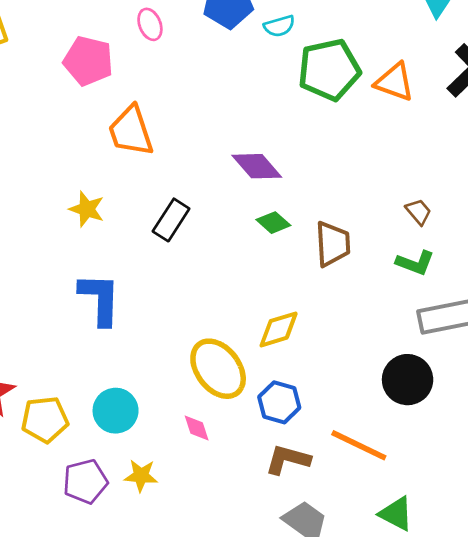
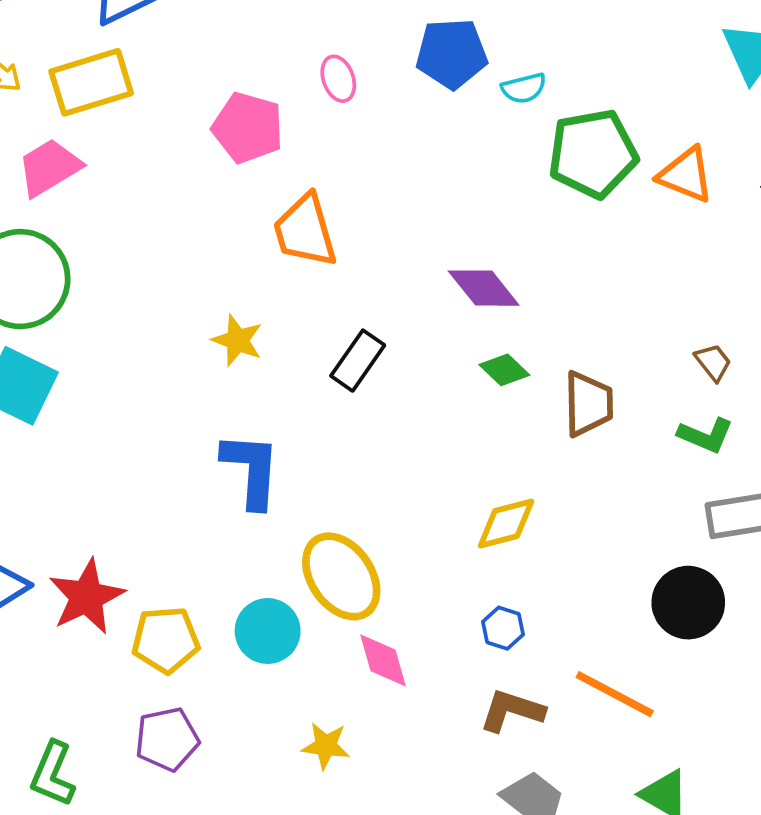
yellow ellipse: (218, 369) -> (341, 576), moved
blue hexagon: (279, 402) -> (503, 628), size x0.7
pink diamond: (197, 428) -> (383, 660), size x1.4
yellow star: (141, 476) -> (326, 746), moved
purple pentagon: (85, 482) -> (167, 739), moved

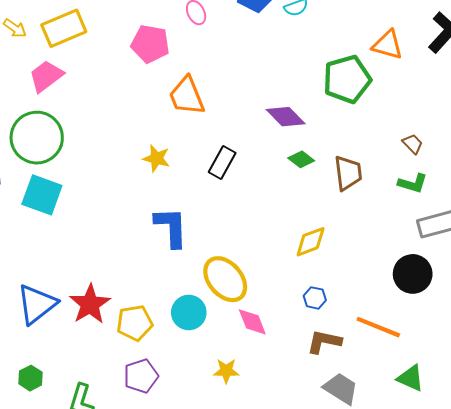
green pentagon: (593, 154) -> (347, 79), moved

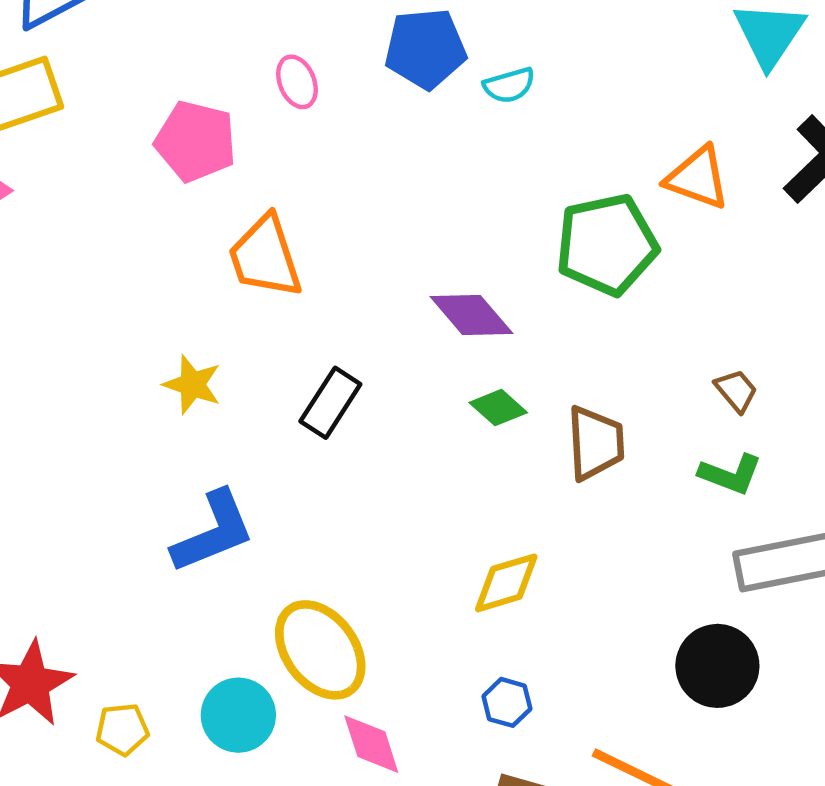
blue L-shape: (171, 227) -> (213, 532), turned 66
yellow pentagon: (135, 323) -> (122, 729), size x0.7

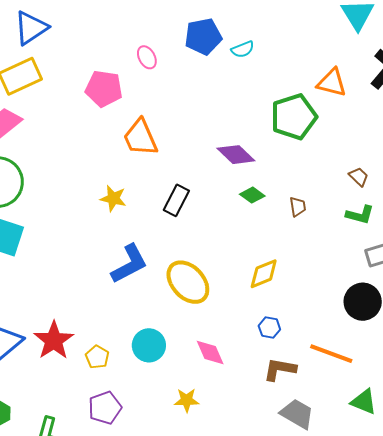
brown trapezoid: (595, 443) -> (298, 207), size x0.6
yellow ellipse: (320, 650) -> (188, 282), moved
yellow pentagon: (122, 729) -> (97, 357), turned -30

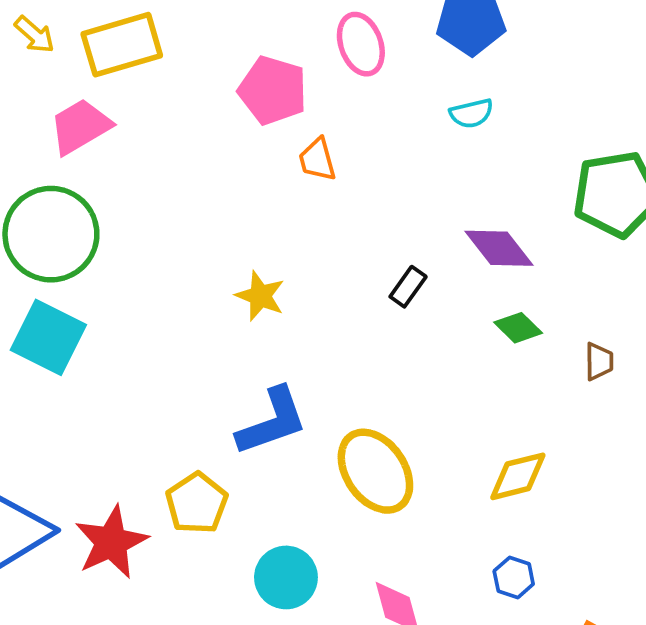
cyan semicircle: (243, 49) -> (471, 113), moved
pink ellipse: (147, 57) -> (361, 44), size x1.4
orange trapezoid: (140, 138) -> (317, 160), moved, size x0.6
black rectangle: (176, 200) -> (408, 287), moved, size x0.7
yellow pentagon: (97, 357) -> (197, 503), moved, size x1.4

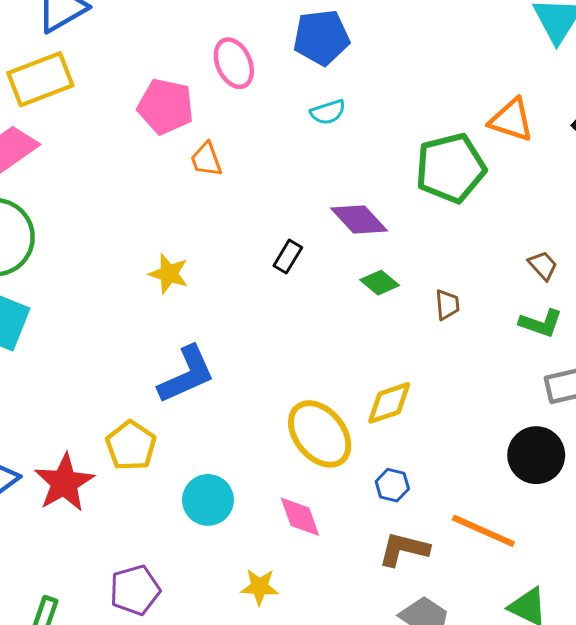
yellow ellipse: (375, 471) -> (320, 434), moved

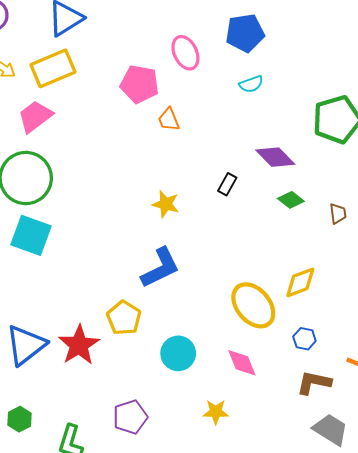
yellow star: (169, 274) -> (166, 204), moved

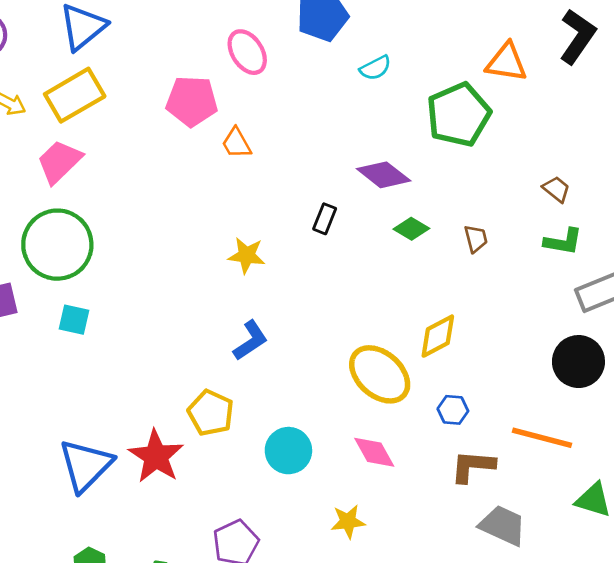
cyan semicircle: (251, 84) -> (375, 68), moved
cyan square: (31, 235) -> (74, 320), size x0.6
blue L-shape: (160, 268) -> (251, 340), size x0.7

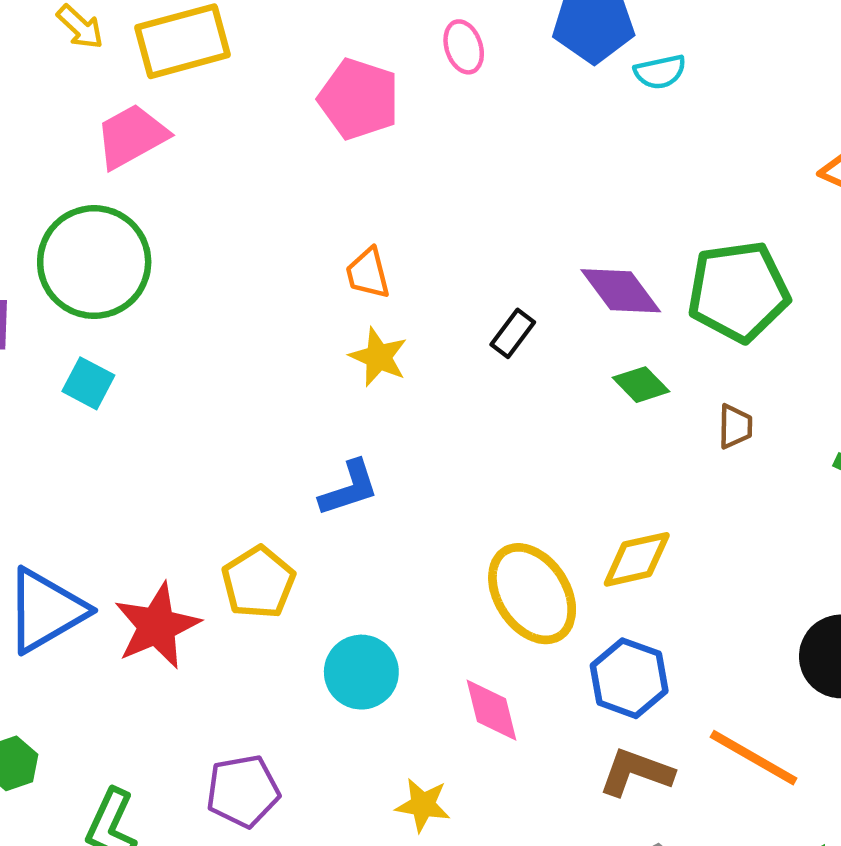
pink ellipse: (247, 52) -> (464, 47), size x0.7
cyan semicircle: (375, 68) -> (660, 72), moved
green pentagon: (459, 115) -> (738, 291), moved
orange trapezoid: (236, 143) -> (368, 273), moved
blue hexagon: (453, 410) -> (629, 678), size x1.6

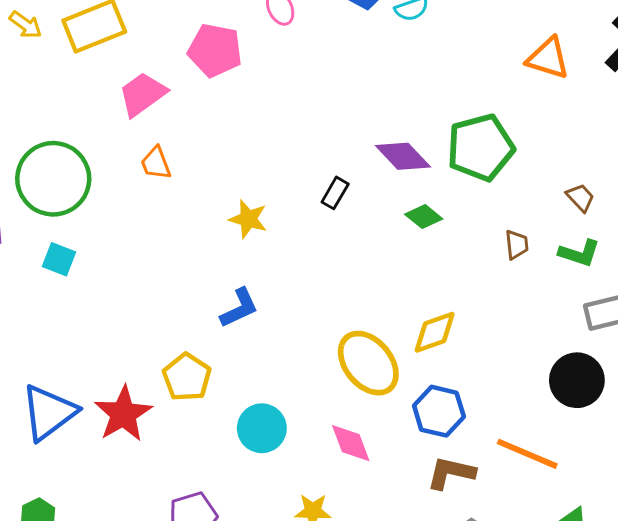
pink trapezoid: (132, 136) -> (143, 94), moved
orange trapezoid: (368, 273) -> (156, 163), moved
brown trapezoid: (735, 426) -> (517, 245), moved

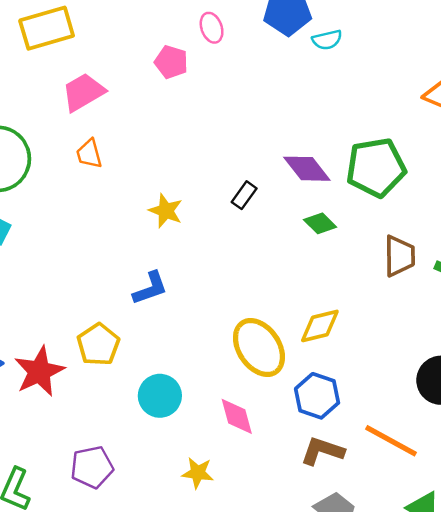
pink pentagon: (215, 50) -> (171, 62), moved, size x0.7
brown trapezoid: (517, 245) -> (399, 256), size x1.6

